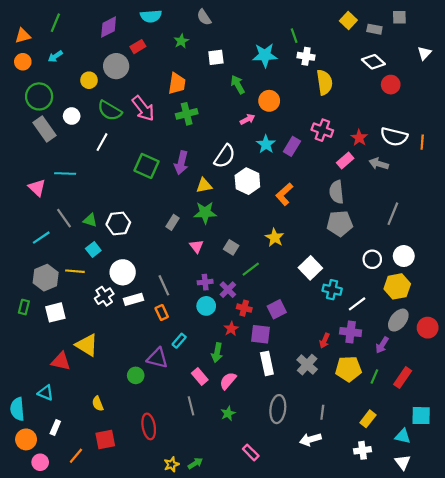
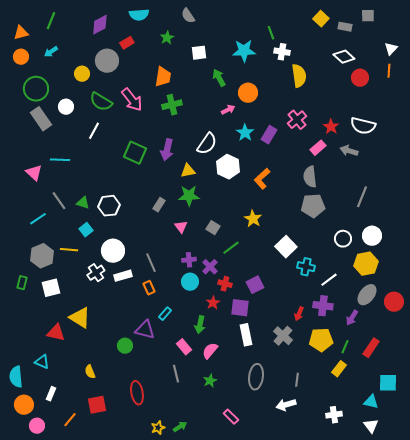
pink cross: (322, 130) -> (297, 120), turned 30
orange line: (422, 142) -> (389, 71), moved
yellow rectangle: (368, 419) -> (339, 369), moved

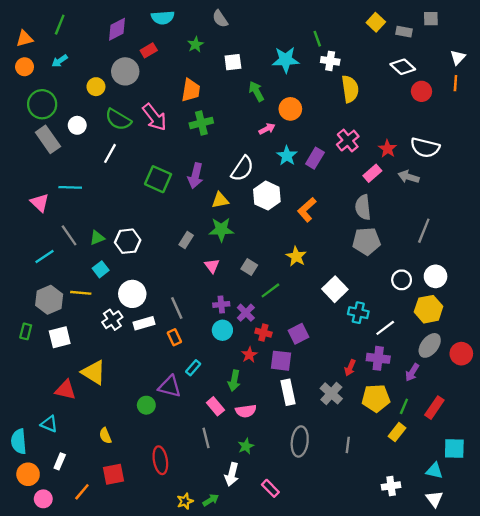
green triangle: (83, 203) -> (97, 238), turned -40
pink semicircle: (210, 351) -> (246, 411), turned -138
white arrow: (286, 405) -> (232, 474), moved, turned -60

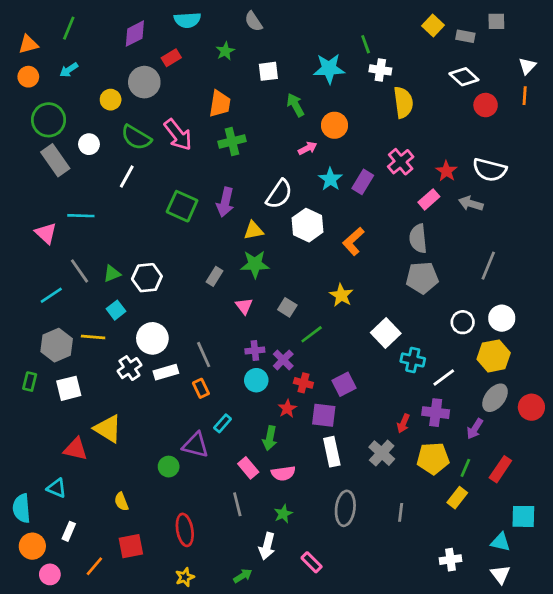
yellow star: (185, 501) -> (185, 577), moved

